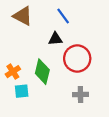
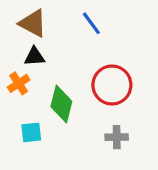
black triangle: (55, 39) -> (34, 57), moved
orange cross: (13, 72) -> (19, 83), moved

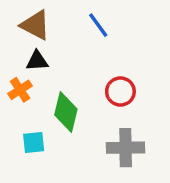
red circle: (112, 85) -> (120, 92), size x0.7
gray cross: (117, 137) -> (126, 148), size x1.5

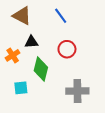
black triangle: (37, 61) -> (31, 42), moved
red circle: (120, 92) -> (67, 49), moved

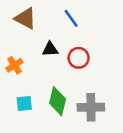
black triangle: (31, 42) -> (50, 49), moved
green diamond: (41, 69) -> (58, 101), moved

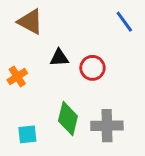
blue line: (71, 18) -> (124, 22), moved
cyan square: (24, 104) -> (27, 134), moved

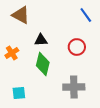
red circle: (92, 68) -> (77, 47), moved
green diamond: (68, 118) -> (43, 64), moved

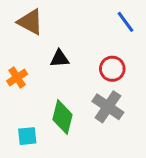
green diamond: (43, 64) -> (62, 117), moved
gray cross: (74, 87) -> (108, 107), moved, turned 35

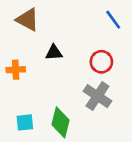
orange cross: (17, 78) -> (16, 70), turned 30
green diamond: (62, 117) -> (60, 122), moved

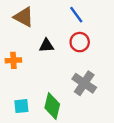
blue line: (113, 20) -> (76, 15), moved
red circle: (101, 62) -> (80, 42), moved

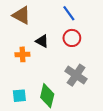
black triangle: (47, 46) -> (42, 41), turned 32
orange cross: (13, 60) -> (22, 54), moved

